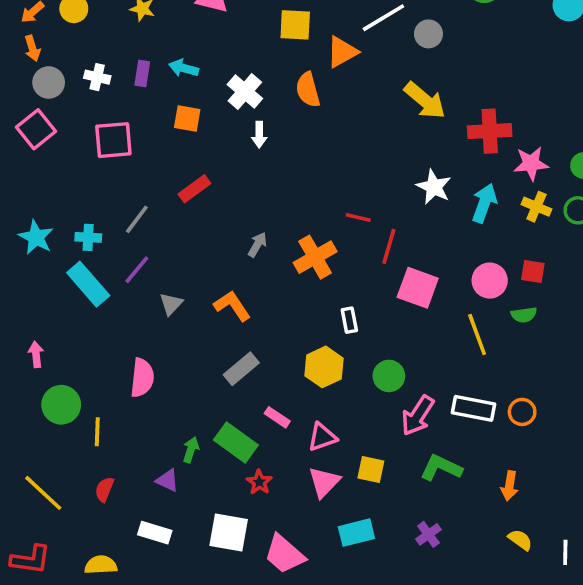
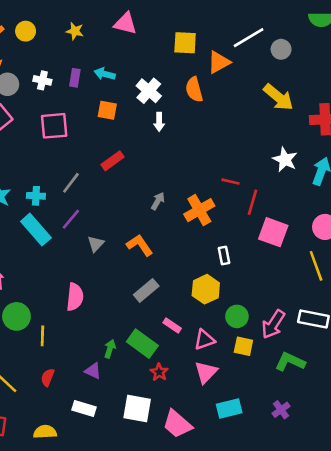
green circle: (389, 376) -> (237, 316), moved
yellow square: (371, 470) -> (243, 346), moved

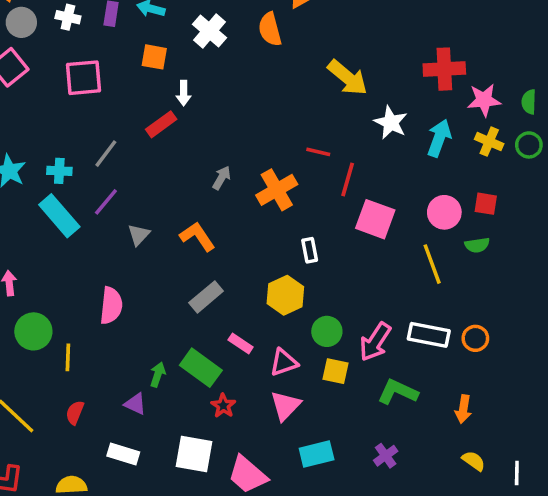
yellow arrow: (278, 97) -> (348, 78), moved
white arrow: (159, 122) -> (184, 93), moved

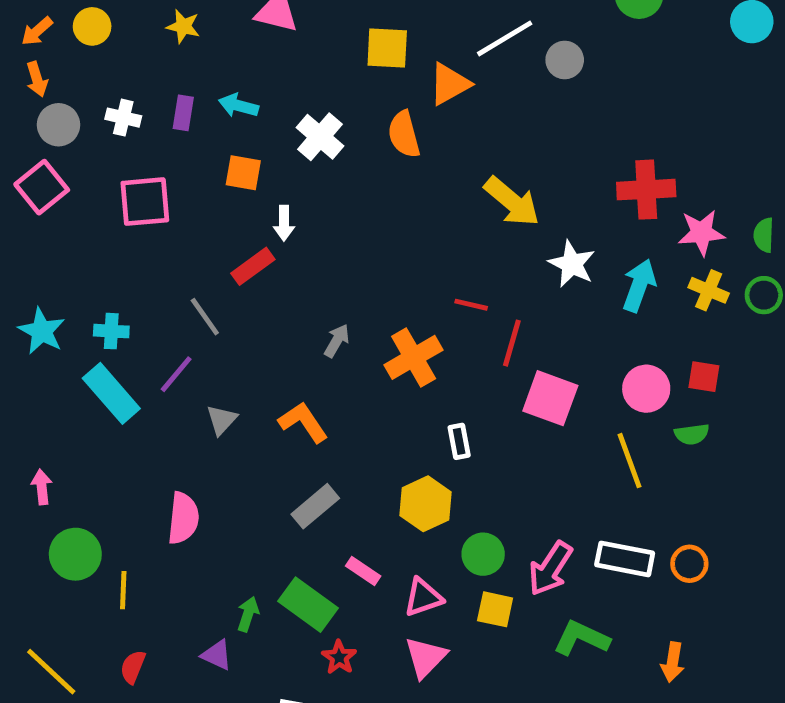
gray line: (106, 154) -> (205, 317), moved, turned -72

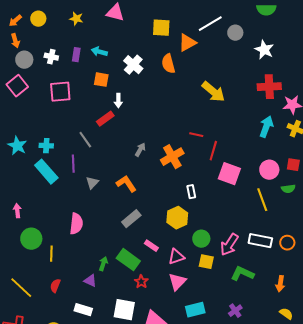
white star: (572, 264) -> (264, 50), moved
purple line: (176, 374) -> (73, 164), turned -42

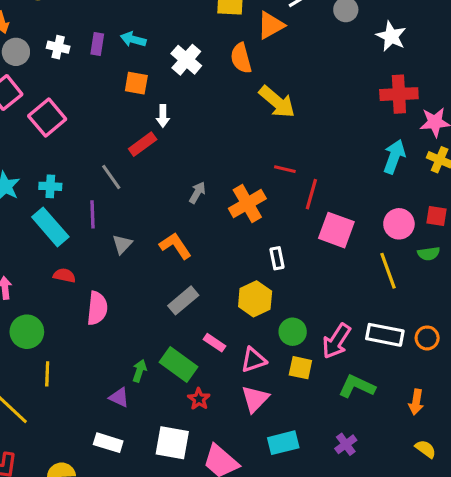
pink square: (60, 92) -> (47, 118), moved, turned -35
yellow arrow: (213, 92) -> (277, 102), moved
yellow line: (51, 254) -> (47, 374), moved
red semicircle: (55, 286) -> (64, 275), moved, turned 80

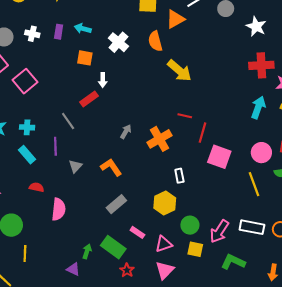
cyan rectangle: (50, 227) -> (27, 155), size x0.7

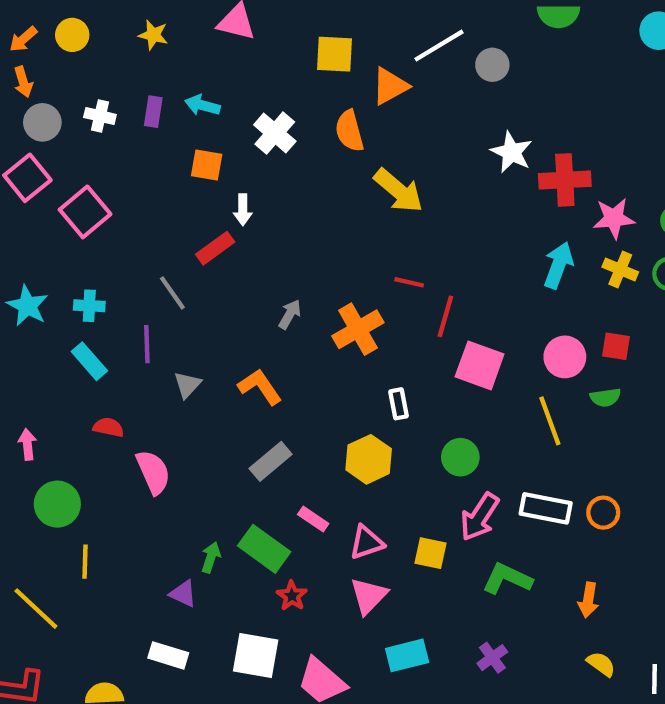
white star: (256, 26) -> (512, 152), moved
pink semicircle: (59, 209) -> (153, 472), turned -30
green circle: (190, 225) -> (460, 457), moved

